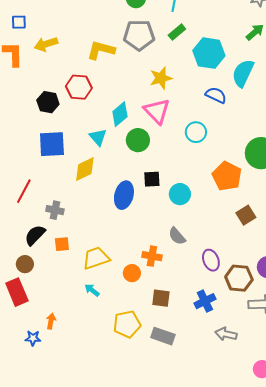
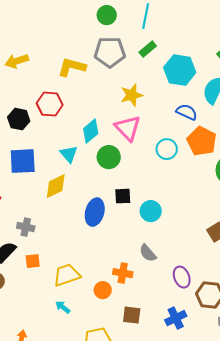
orange pentagon: (227, 176) -> (202, 141), moved

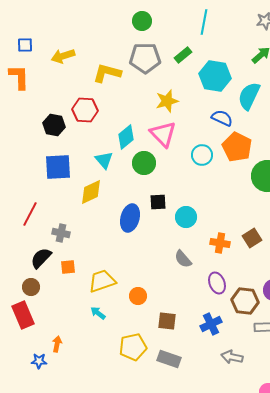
cyan line: (146, 16) -> (204, 22), moved
yellow arrow: (17, 61) -> (63, 56), moved
orange cross: (123, 273) -> (220, 243), moved

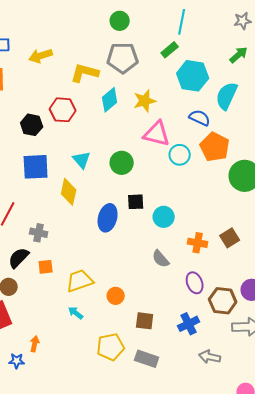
green rectangle: (183, 55) -> (170, 50), moved
pink triangle: (163, 134) -> (157, 134), moved, turned -32
cyan diamond: (126, 137) -> (110, 100), moved
yellow diamond: (91, 192) -> (69, 192), turned -52

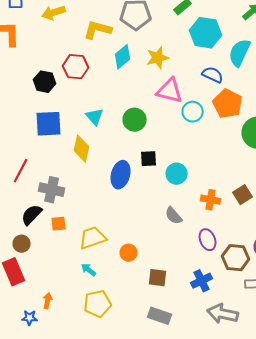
gray cross: (39, 233) -> (52, 190), size x1.4
yellow pentagon: (111, 347) -> (98, 304), moved
gray arrow: (210, 357) -> (223, 314), size x1.4

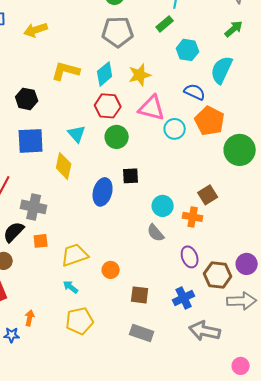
yellow L-shape: (98, 30) -> (66, 71), moved
cyan hexagon: (206, 33) -> (188, 50), size x0.7
red hexagon: (76, 67) -> (108, 106), moved
cyan circle: (177, 174) -> (163, 206), moved
brown square: (243, 195) -> (208, 195), moved

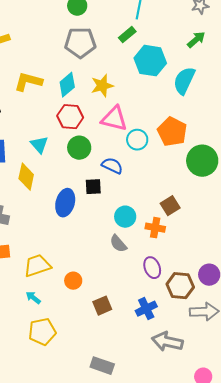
cyan hexagon: (188, 50) -> (150, 61), size x1.4
blue semicircle: (195, 92) -> (112, 166), moved
brown square: (140, 295) -> (102, 306), turned -30
gray rectangle: (142, 333) -> (102, 366), moved

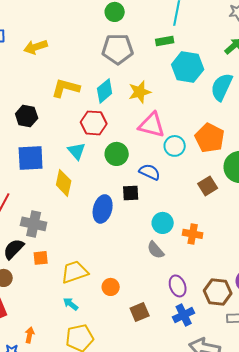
green rectangle: (127, 35) -> (165, 41), turned 30
red hexagon: (70, 117) -> (94, 123), moved
brown square: (170, 206) -> (208, 186), moved
purple ellipse: (152, 268) -> (178, 286), moved

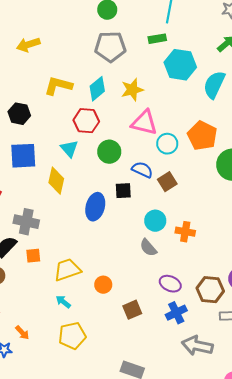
brown square: (208, 186) -> (167, 182), moved
purple ellipse: (178, 286) -> (170, 284), turned -45
orange arrow: (30, 335) -> (22, 333), turned 126

